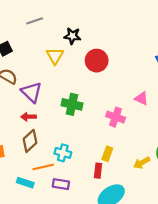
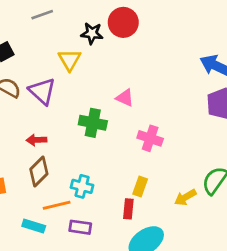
red circle: (97, 61) -> (123, 22), moved
purple triangle: (32, 92) -> (42, 91), moved
pink triangle: (141, 98) -> (125, 98), moved

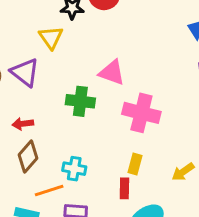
pink triangle: (125, 98) -> (112, 73), size x1.4
pink cross: (150, 138) -> (141, 113), size x1.4

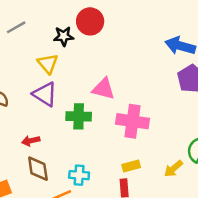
purple triangle: (25, 72) -> (45, 94), moved
brown diamond: (28, 157) -> (38, 169), turned -44
yellow rectangle: (135, 164) -> (131, 166), turned 66

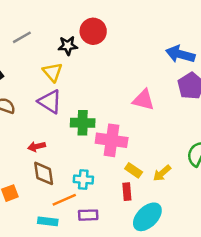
pink triangle: (103, 89) -> (144, 100), moved
pink cross: (133, 121) -> (112, 140), moved
yellow rectangle: (131, 166) -> (134, 170), turned 49
yellow arrow: (173, 169) -> (162, 173), moved

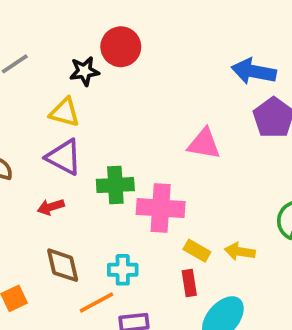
yellow triangle: (53, 72) -> (65, 112), turned -30
red arrow: (37, 147) -> (51, 207), moved
yellow arrow: (162, 173) -> (240, 252), turned 54

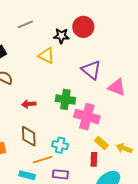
purple triangle: (64, 157) -> (91, 70), moved

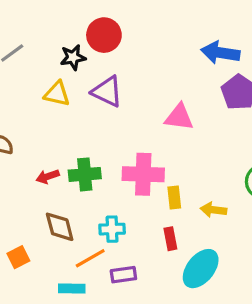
purple triangle: (91, 70) -> (107, 92), moved
green cross: (65, 99) -> (85, 174), moved
yellow rectangle: (101, 143) -> (174, 197), moved, turned 56

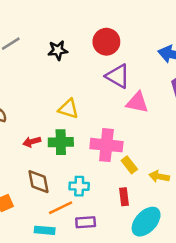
red circle: (104, 35) -> (106, 42), moved
purple triangle: (107, 92) -> (118, 76), moved
yellow triangle: (57, 94) -> (68, 109), moved
yellow rectangle: (174, 197) -> (129, 165), turned -36

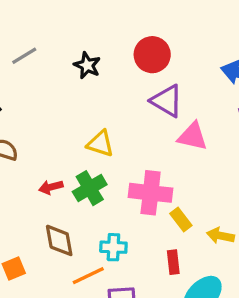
black star: (58, 50) -> (87, 65), turned 30
green cross: (61, 142) -> (90, 188), turned -30

